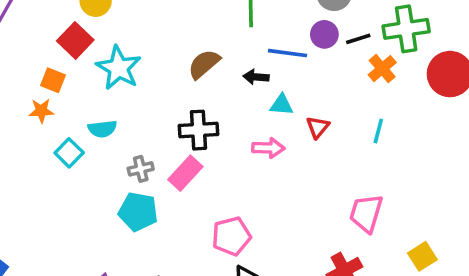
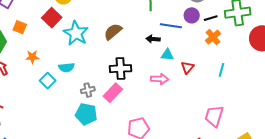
brown semicircle: (204, 64) -> (113, 32), moved
orange cross: (382, 69) -> (213, 37), moved
orange square: (53, 80) -> (20, 27), moved

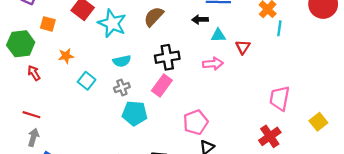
cyan semicircle: (66, 67) -> (122, 61), moved
cyan line: (222, 70) -> (279, 28), moved
gray cross: (88, 90) -> (122, 87), moved

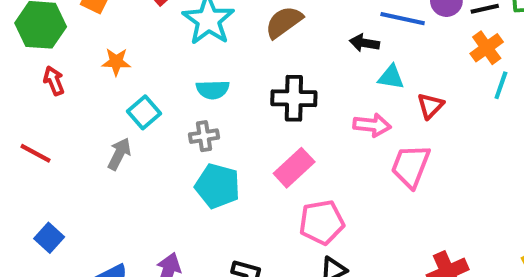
pink rectangle: (162, 86) -> (294, 168), moved
pink trapezoid: (280, 98) -> (411, 166), moved
gray arrow: (33, 137) -> (119, 154), moved

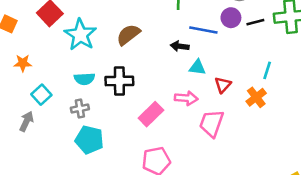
orange cross: (487, 48) -> (256, 97), moved
black cross: (294, 98) -> (119, 81), moved
pink rectangle: (294, 168) -> (151, 114), moved

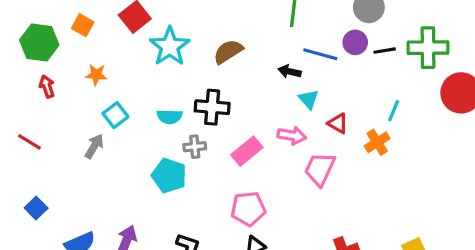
cyan triangle: (197, 67) -> (309, 99), turned 36
cyan semicircle: (84, 79) -> (170, 117), moved
red triangle: (223, 85) -> (338, 123), turned -48
gray cross: (80, 108) -> (195, 147), moved

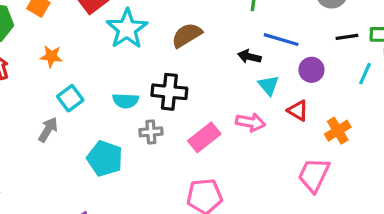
purple circle: (355, 42) -> (311, 70), moved
cyan line: (394, 111) -> (365, 74), moved
pink trapezoid: (320, 169) -> (314, 175), moved
cyan pentagon: (169, 176) -> (105, 158), moved

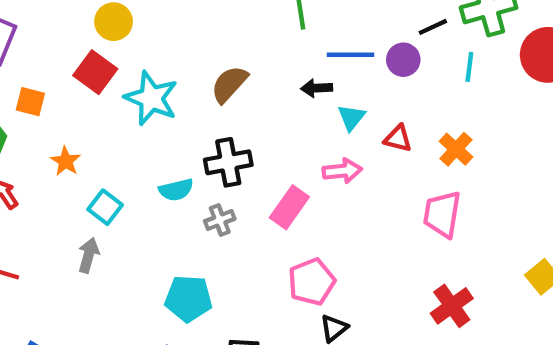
orange star: (51, 56) -> (66, 161), turned -30
purple circle: (311, 70) -> (403, 60), moved
cyan triangle: (268, 85) -> (351, 117), turned 35
cyan pentagon: (105, 158) -> (188, 298), moved

